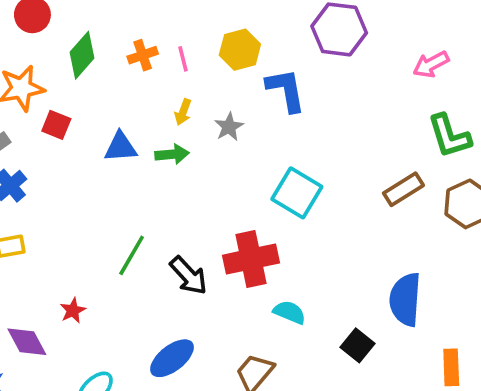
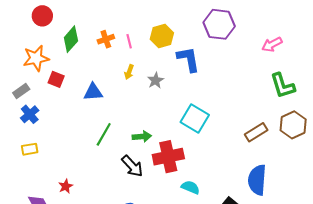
green arrow: (172, 154) -> (142, 137), moved
brown rectangle: (403, 189) -> (256, 132), moved
green line: (132, 255) -> (104, 134), moved

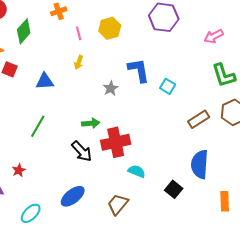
orange cross: (106, 39) -> (59, 11), moved
blue L-shape: (188, 59) -> (139, 70), moved
gray star: (156, 80) -> (111, 88), moved
cyan square: (195, 119) -> (168, 86), moved, size x0.6
green line: (104, 134) -> (38, 126), moved

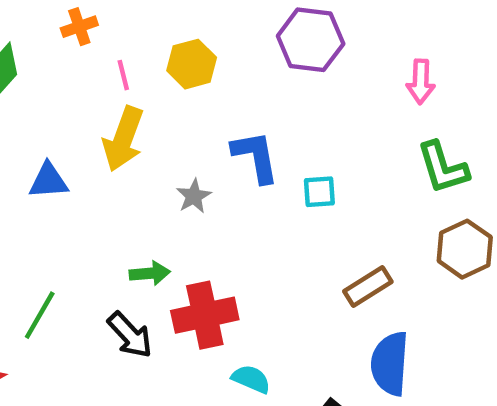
pink arrow: (214, 36) -> (421, 82), turned -60
yellow arrow: (79, 62) -> (123, 139), size x2.0
cyan square: (168, 86) -> (319, 192), turned -35
brown rectangle: (199, 119) -> (368, 286), moved
green line: (38, 126) -> (40, 315), moved

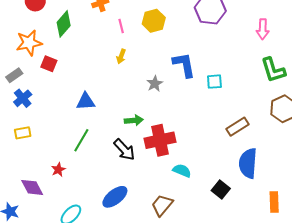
yellow arrow: (123, 139) -> (121, 56), size x0.5
blue triangle: (48, 181) -> (86, 101), moved

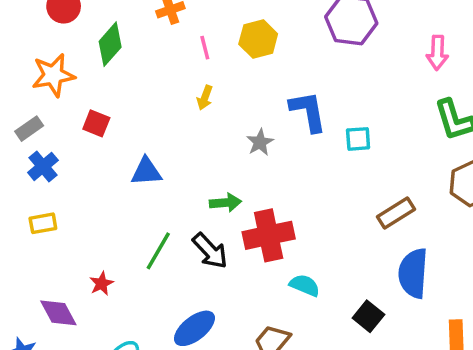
red square: (49, 64) -> (96, 123), moved
green line: (81, 140) -> (158, 251), moved

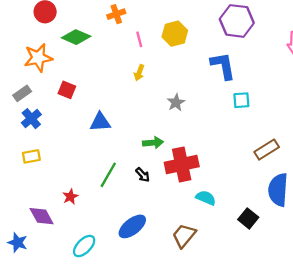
green diamond: (110, 44) -> (76, 37), turned 72
blue L-shape: (308, 111) -> (223, 66), moved
black arrow: (210, 251) -> (143, 175), size x0.6

